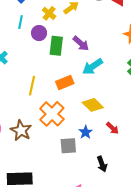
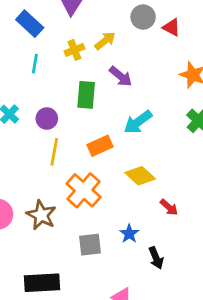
yellow cross: (49, 13) -> (74, 50), turned 32
purple circle: (39, 33) -> (47, 119), moved
purple arrow: (81, 43) -> (121, 76), moved
blue star: (86, 132) -> (129, 234), moved
gray square: (68, 146) -> (90, 245), moved

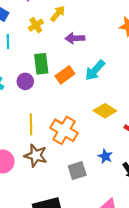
purple arrow: (121, 76) -> (75, 38), turned 150
green rectangle: (86, 95) -> (41, 64), moved
orange rectangle: (100, 146) -> (65, 75), moved
yellow line: (54, 152) -> (31, 124), moved

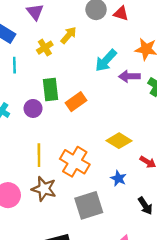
purple arrow: (75, 38) -> (129, 76), moved
cyan arrow: (95, 70) -> (106, 60), moved
blue star: (105, 156) -> (118, 178), moved
gray square: (77, 171) -> (89, 205), size x1.4

